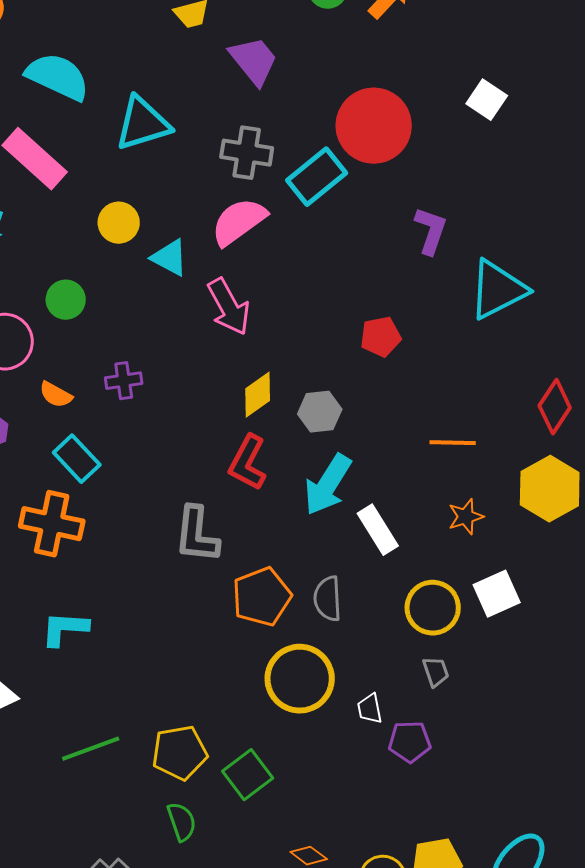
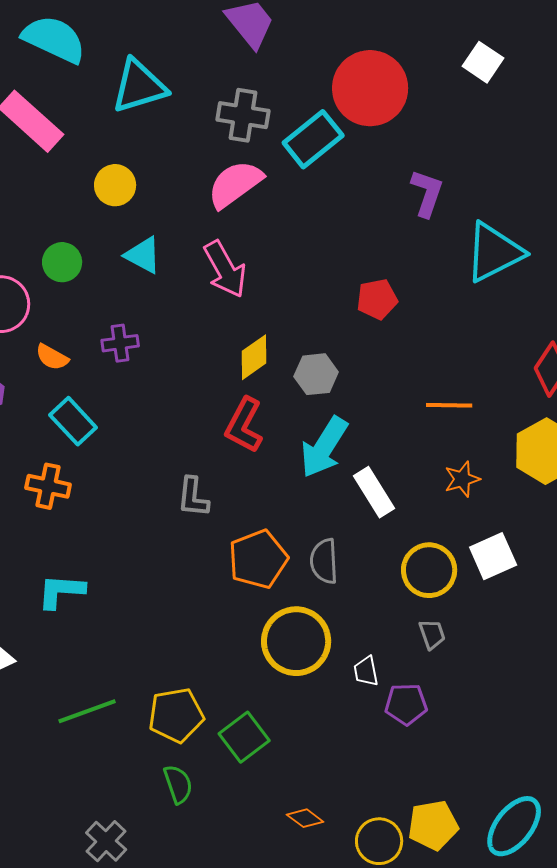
cyan triangle: (170, 258) -> (143, 255), moved
orange cross: (52, 524) -> (48, 486), size x0.7
gray L-shape: (197, 535) -> (193, 497), size x0.7

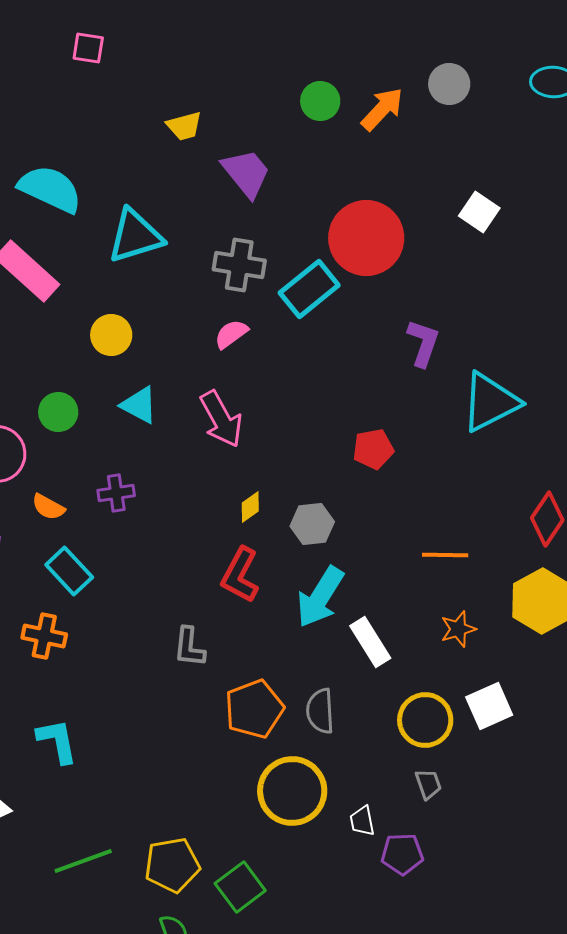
pink semicircle: (235, 184) -> (231, 334), size x0.6
yellow diamond: (254, 357) -> (250, 507), size x0.7
cyan L-shape: (61, 591) -> (57, 741), turned 75

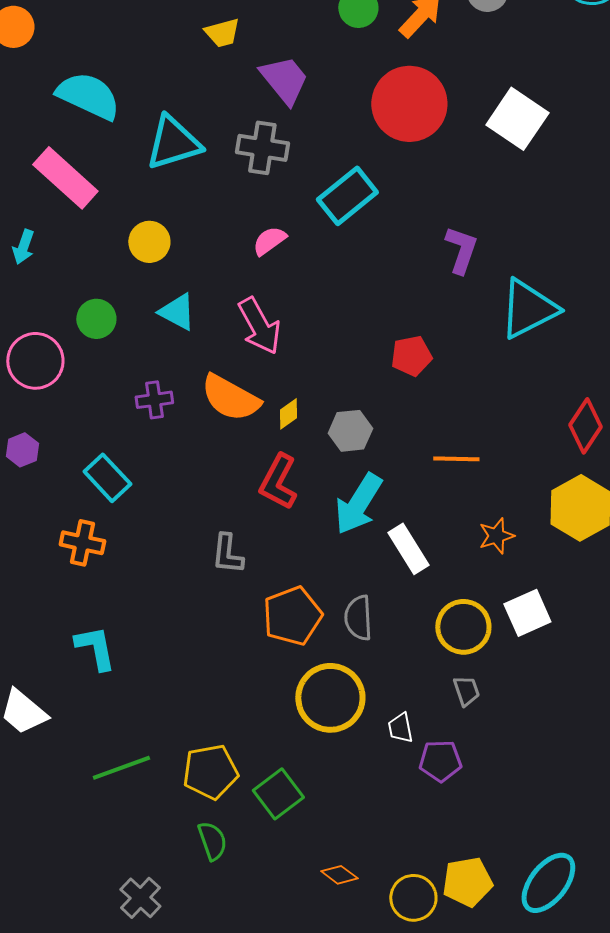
white square: (479, 212) -> (517, 119), size x1.5
red circle: (366, 238) -> (409, 104), moved
gray cross: (239, 265) -> (262, 148), moved
orange semicircle: (48, 507) -> (230, 398), moved, size x1.8
orange line: (445, 555) -> (456, 459), moved

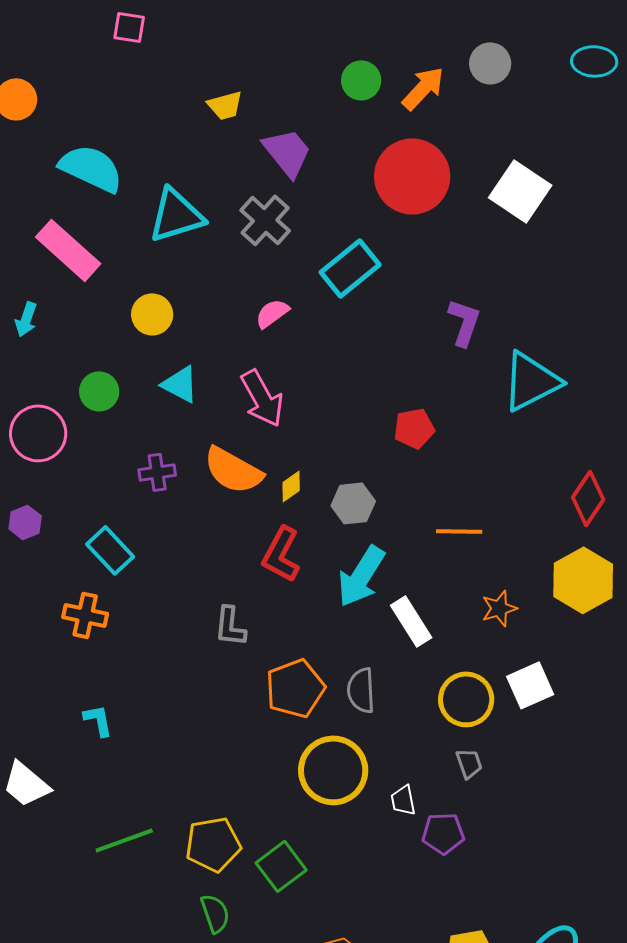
gray cross: (262, 148) -> (265, 220), turned 33
cyan L-shape: (95, 648) -> (98, 720), size x0.7

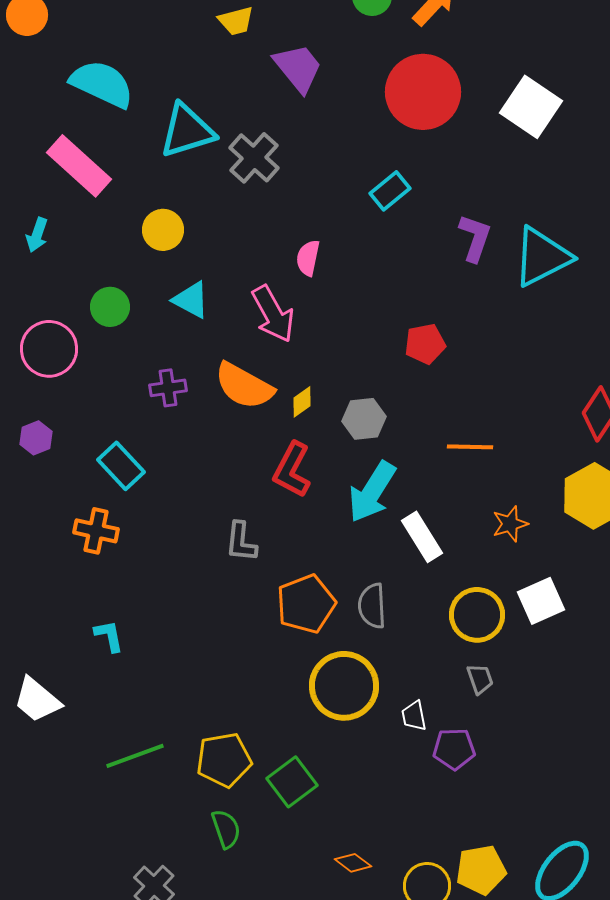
gray cross: (265, 220) -> (254, 158), moved
cyan rectangle: (350, 268) -> (390, 191), moved, size x0.7
pink semicircle: (272, 313) -> (308, 258), moved, turned -42
cyan triangle: (531, 381) -> (542, 257), moved

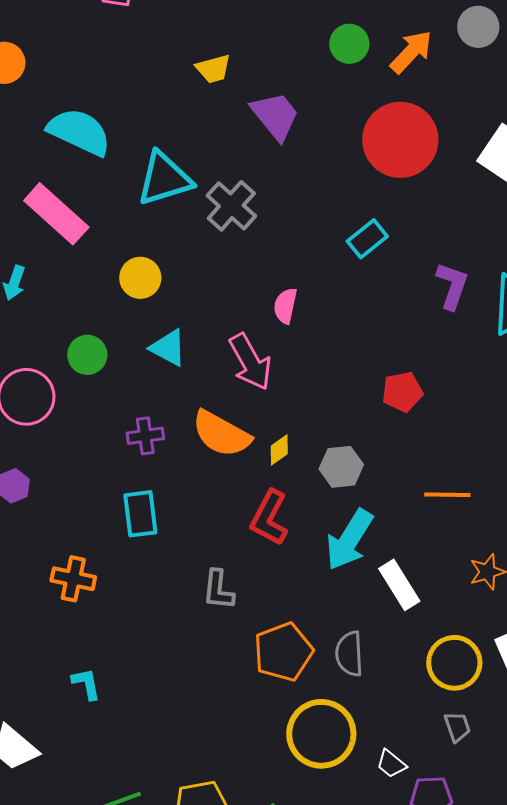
cyan rectangle: (121, 466) -> (140, 514), moved, turned 36
white trapezoid: (414, 716) -> (391, 764), turned -40

